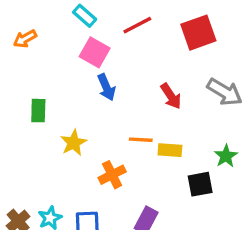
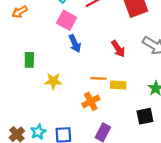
yellow star: (74, 143) -> (53, 81), turned 30
orange cross: (112, 175) -> (91, 101), moved
black square: (200, 184) -> (145, 116), moved

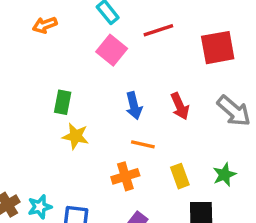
blue arrow: (75, 43) -> (134, 106), moved
green rectangle: (29, 60) -> (63, 102), moved
yellow rectangle: (118, 85) -> (180, 176), moved, turned 56

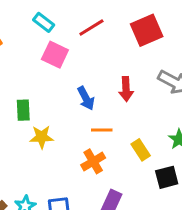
red arrow: (180, 106) -> (126, 89), turned 35

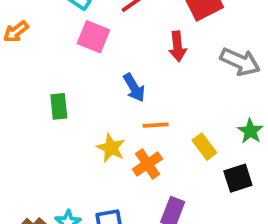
red arrow: (126, 89) -> (178, 46), moved
yellow star: (42, 137) -> (111, 148), moved, turned 30

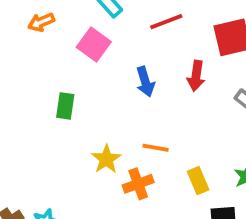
pink square: (93, 37) -> (94, 44), moved
blue arrow: (134, 88) -> (145, 82), moved

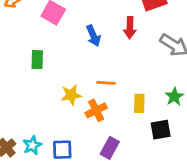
yellow star: (106, 159) -> (71, 95), turned 30
yellow rectangle: (198, 181) -> (139, 103), turned 30

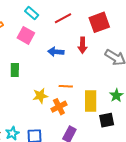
blue arrow: (93, 36) -> (56, 52), turned 119
yellow rectangle: (139, 103) -> (91, 101), size x1.5

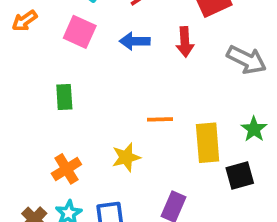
blue arrow: (56, 52) -> (135, 41), moved
yellow star: (40, 96) -> (126, 157), moved
orange cross: (59, 107) -> (66, 169), moved

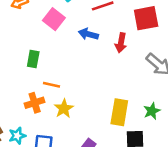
orange line: (160, 119) -> (52, 85), moved
yellow star: (126, 157) -> (64, 109), turned -30
orange cross: (66, 169) -> (35, 103), moved

